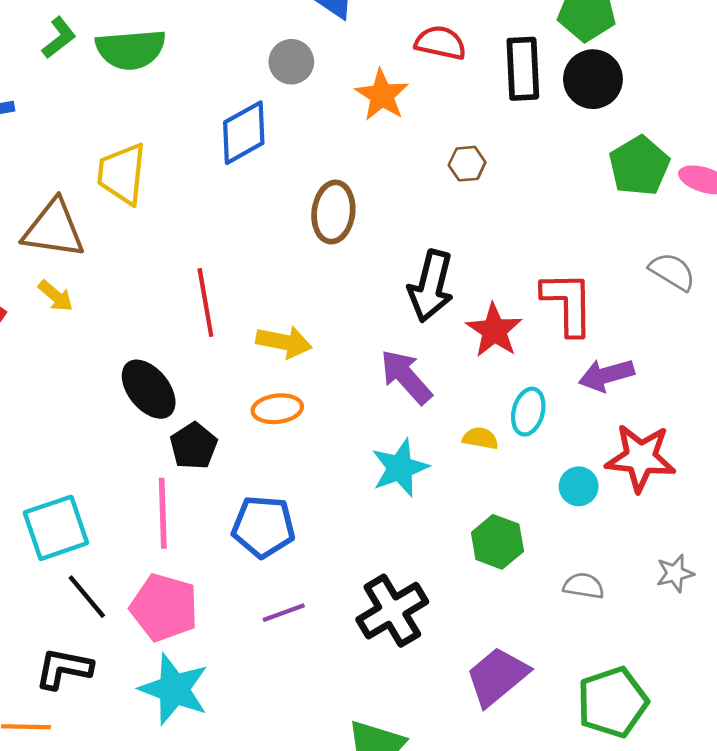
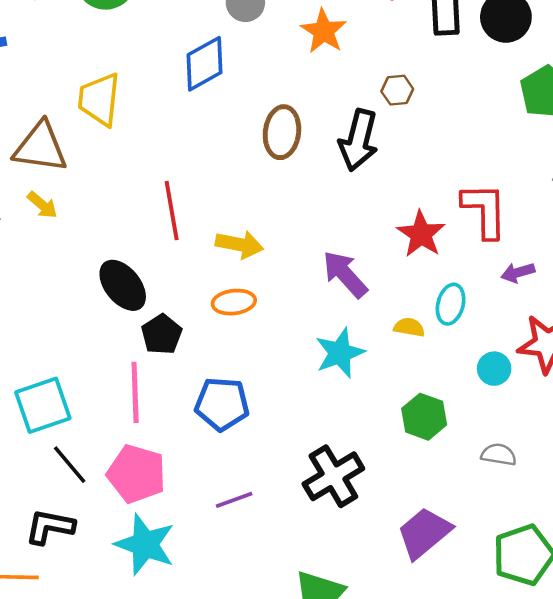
black arrow: (431, 286) -> (359, 140), moved
purple arrow: (606, 375) -> (518, 273), size x0.7
purple line: (284, 613) -> (234, 500), moved

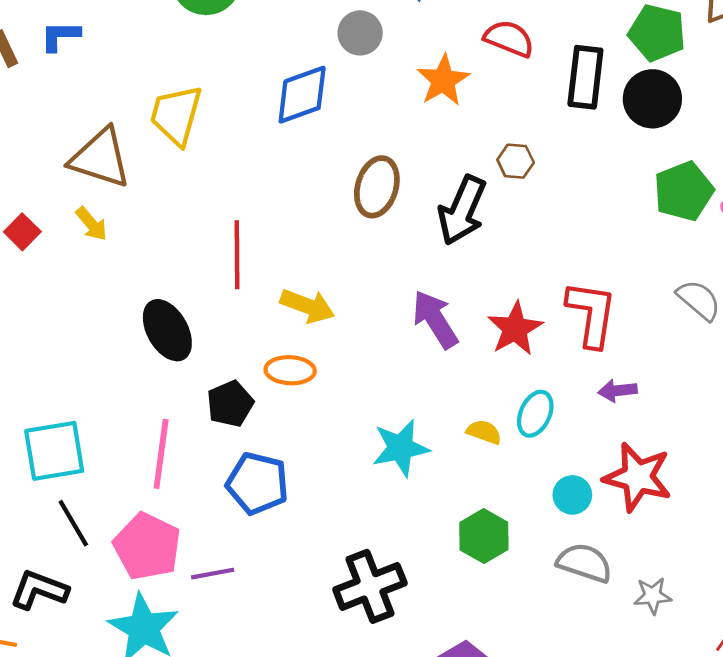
purple arrow: (345, 274) -> (435, 319), moved
black pentagon: (162, 334) -> (230, 404), moved
gray semicircle: (499, 455) -> (585, 563), moved, size x1.4
purple line: (234, 500) -> (213, 574), moved

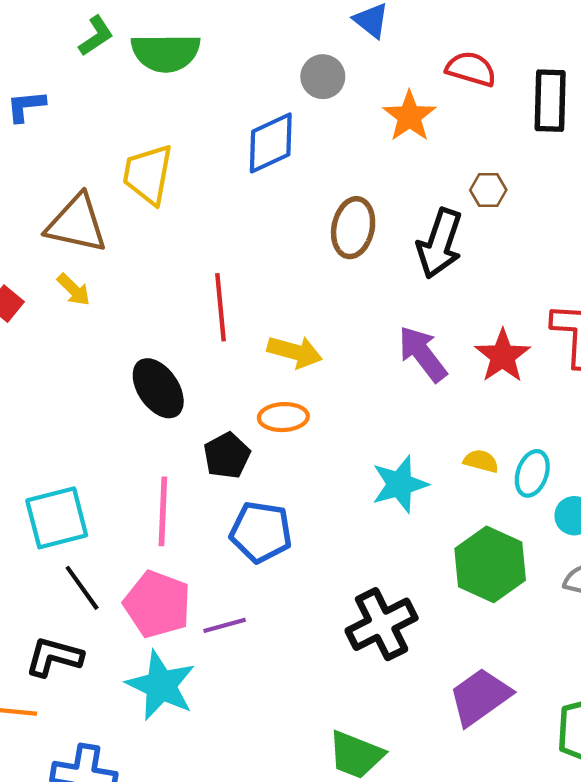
cyan ellipse: (535, 414) -> (532, 473), moved
green hexagon: (484, 536) -> (490, 564), size x1.4

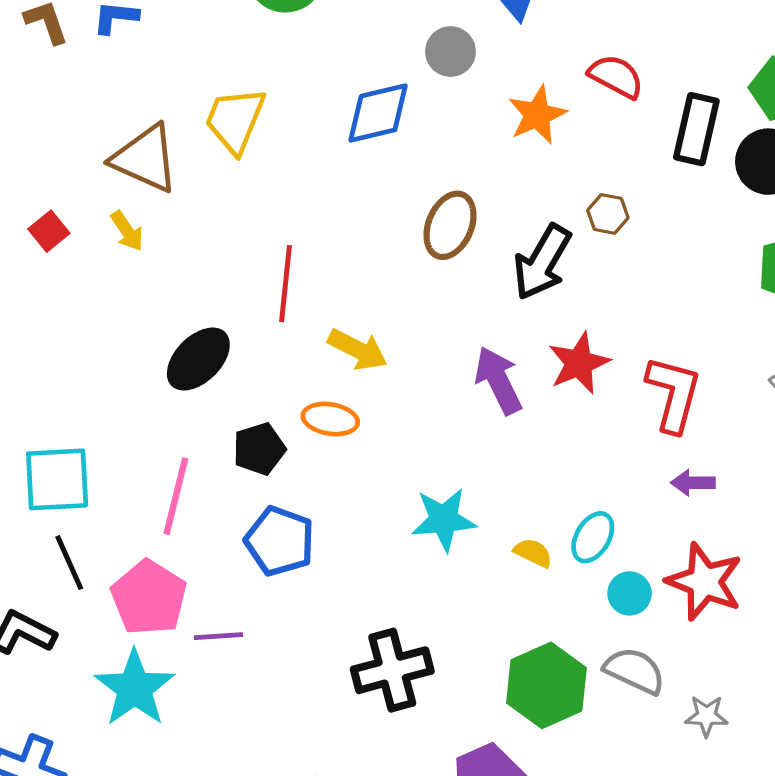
red star: (503, 356) -> (579, 363), moved
black ellipse: (158, 388) -> (198, 359), turned 68
yellow semicircle: (481, 461) -> (533, 553), moved
green hexagon: (490, 564) -> (546, 685), moved

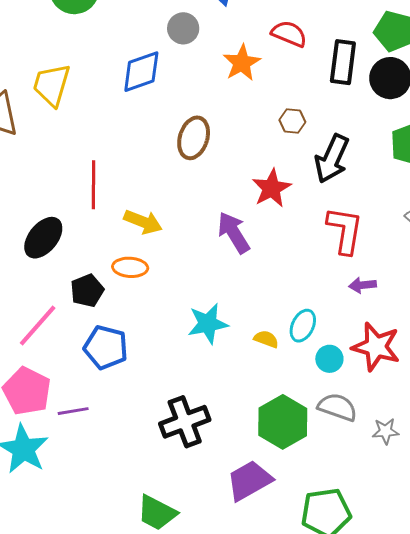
black arrow: (542, 262) -> (332, 159), moved
red star: (579, 363) -> (272, 188), moved
pink line: (176, 496) -> (38, 326), turned 33

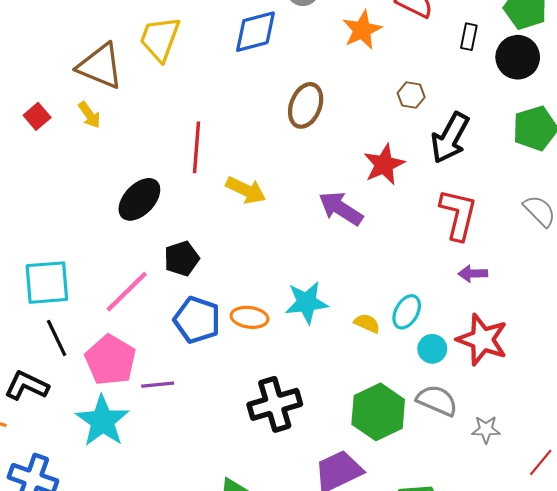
black rectangle: (343, 62) -> (469, 37), size x0.6
purple arrow: (234, 233) -> (341, 208), turned -30
orange ellipse: (130, 267) -> (250, 317), moved

